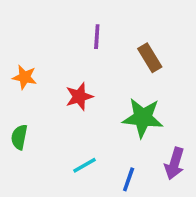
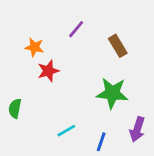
purple line: (97, 37) -> (76, 29), turned 36
orange star: (25, 77) -> (34, 47), moved
red star: (79, 97) -> (48, 71), moved

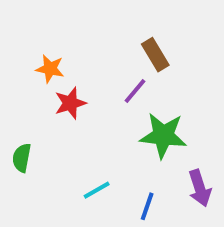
purple line: (76, 29) -> (135, 91), moved
brown rectangle: (118, 46) -> (155, 55), moved
purple arrow: (137, 129) -> (200, 188), turned -35

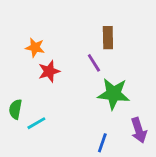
brown rectangle: (155, 55) -> (108, 38), turned 30
purple line: (135, 91) -> (94, 63), turned -72
cyan line: (97, 190) -> (36, 123), moved

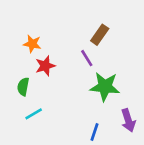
brown rectangle: (108, 38) -> (100, 35), turned 36
green semicircle: (15, 109) -> (23, 87), moved

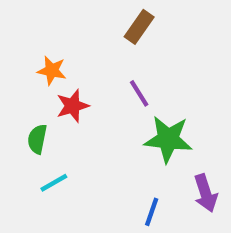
brown rectangle: (100, 35) -> (139, 27), moved

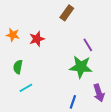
orange star: (52, 71) -> (13, 35), moved
purple line: (139, 93) -> (88, 45), moved
red star: (73, 106) -> (37, 39), moved

